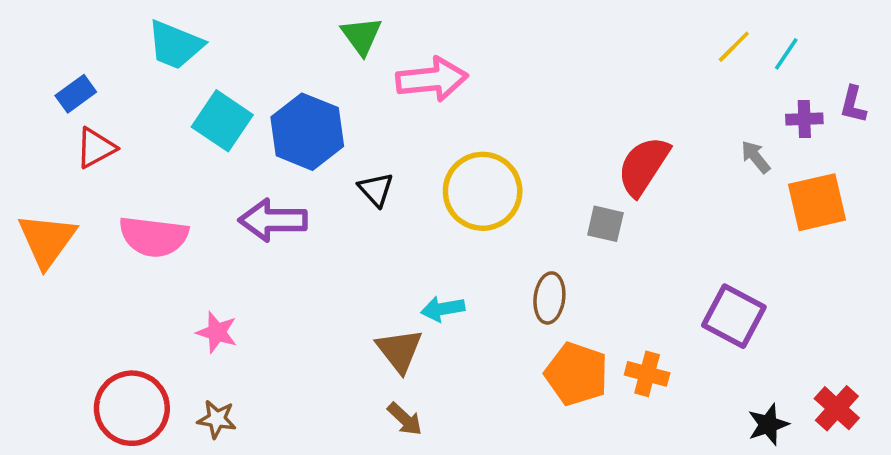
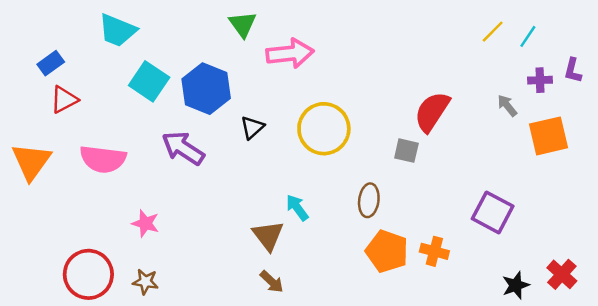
black triangle: (376, 189) -> (252, 127), turned 30
purple arrow: (273, 220) -> (183, 148), turned 33
cyan arrow: (443, 309) -> (297, 208), turned 64

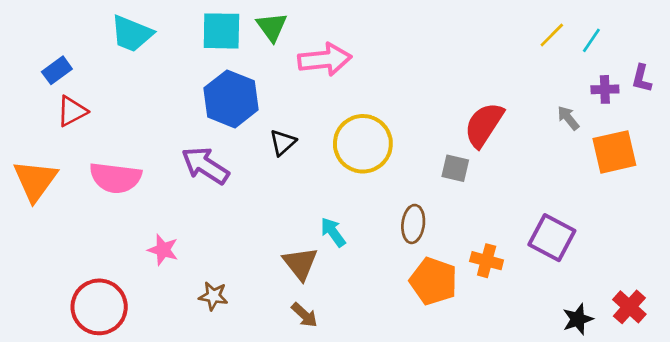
cyan square: (149, 81) -> (221, 31), moved, turned -33
orange cross: (434, 251) -> (487, 261), moved
brown star: (145, 282) -> (213, 296), moved

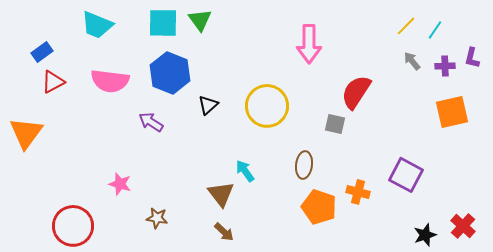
pink arrow: (325, 59) -> (309, 44), moved, turned 96
gray arrow: (568, 118) -> (412, 61), moved
purple arrow: (205, 166) -> (151, 122), size x0.7
pink semicircle: (115, 178) -> (110, 81), moved

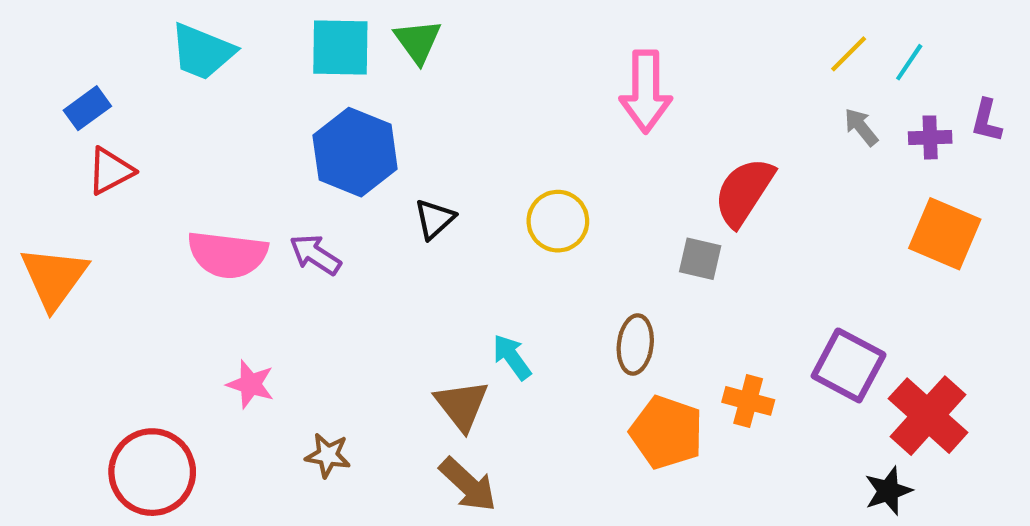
pink semicircle: (110, 81) -> (227, 255), moved
yellow circle: (267, 106) -> (558, 221), size x0.7
orange square: (452, 112) -> (945, 234), turned 36
red cross: (463, 226) -> (928, 416), moved, size x1.5
brown arrow: (224, 232) -> (468, 485), size x1.4

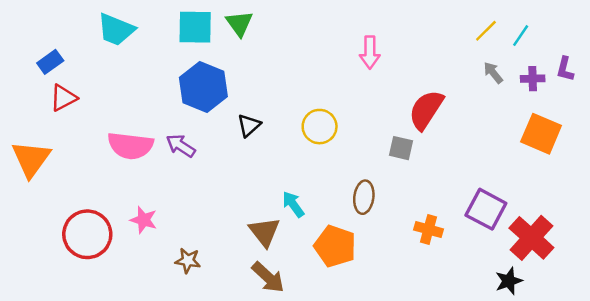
pink arrow: (646, 91) -> (370, 52), size x0.7
orange pentagon: (667, 432) -> (335, 246), moved
red circle: (152, 472) -> (87, 234), moved

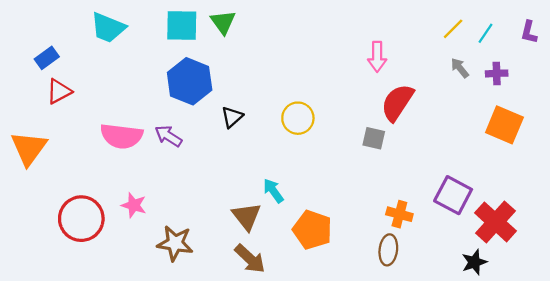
pink arrow: (370, 52) -> (377, 57), moved
purple L-shape: (565, 69) -> (529, 32), moved
brown ellipse: (364, 197) -> (388, 250), moved
brown star: (188, 261) -> (175, 243), size x1.5

